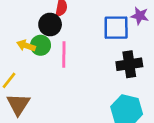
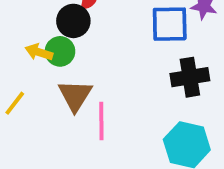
pink line: (64, 54) -> (101, 121), moved
brown triangle: (18, 104) -> (75, 96), moved

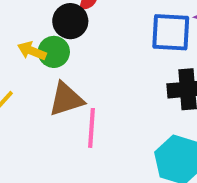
brown triangle: (75, 96) -> (66, 99), turned 36

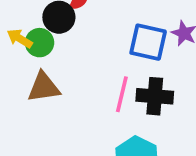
pink line: (92, 128) -> (122, 94), moved

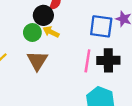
yellow arrow: (20, 39) -> (51, 32), moved
brown triangle: (44, 87) -> (37, 61), turned -45

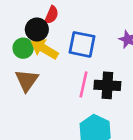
blue square: (101, 26) -> (82, 44), moved
yellow arrow: (51, 32) -> (44, 49), size x1.5

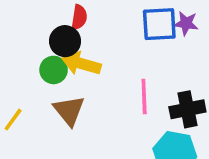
blue square: (82, 44) -> (159, 24), moved
black cross: (107, 85) -> (187, 109), moved

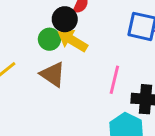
brown triangle: (69, 111) -> (53, 74), turned -32

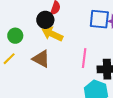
green circle: (49, 39) -> (15, 36), moved

